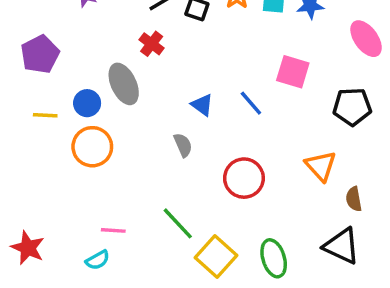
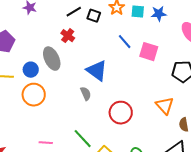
blue line: (251, 103) -> (125, 42), moved
blue triangle: (202, 105) -> (97, 71), size x1.6

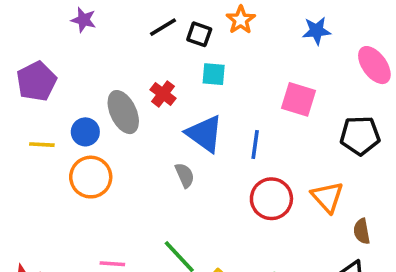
cyan square: (138, 12) -> (214, 74), moved
red cross: (68, 36) -> (163, 94), moved
blue line: (125, 42) -> (255, 145), moved, turned 49
red circle: (121, 113) -> (271, 199), moved

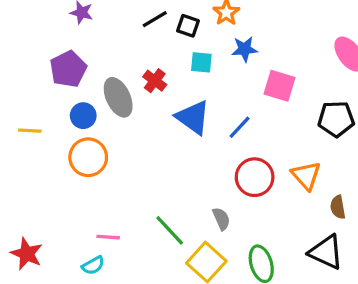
blue star: (317, 31) -> (245, 49), moved
purple pentagon: (37, 81) -> (68, 69), moved
yellow line: (42, 145) -> (30, 131), moved
blue line: (255, 145) -> (240, 127), turned 35
gray semicircle: (185, 175) -> (221, 219), moved

